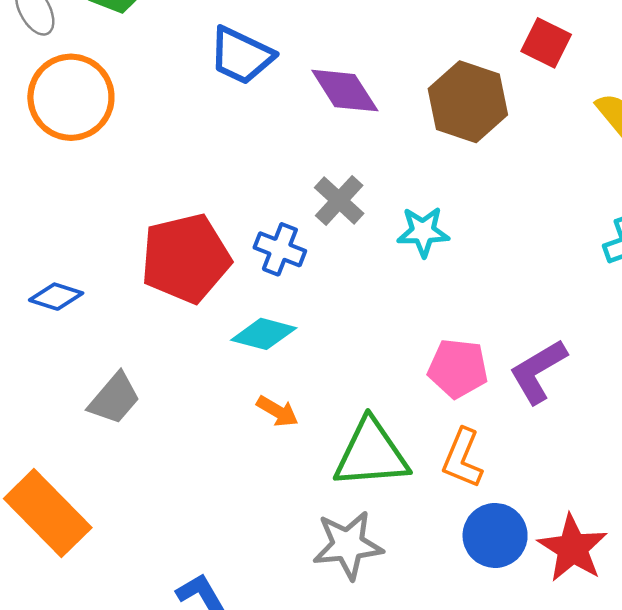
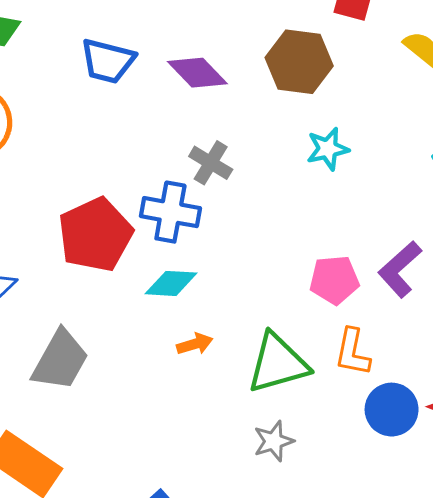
cyan star: (423, 232) -> (328, 149), moved
blue cross: (280, 249) -> (170, 212), size x1.4
gray trapezoid: (114, 399) -> (60, 360), size x1.4
orange arrow: (277, 411) -> (195, 344), turned -36
gray star: (348, 545) -> (274, 441), size x0.7

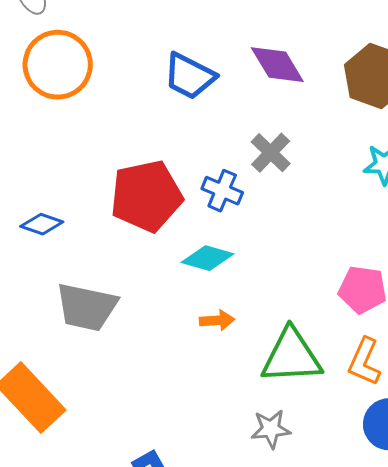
blue trapezoid: (108, 61) -> (189, 76), moved
blue cross: (170, 212) -> (222, 191), size x0.7
gray trapezoid: (60, 360) -> (87, 307), turned 60

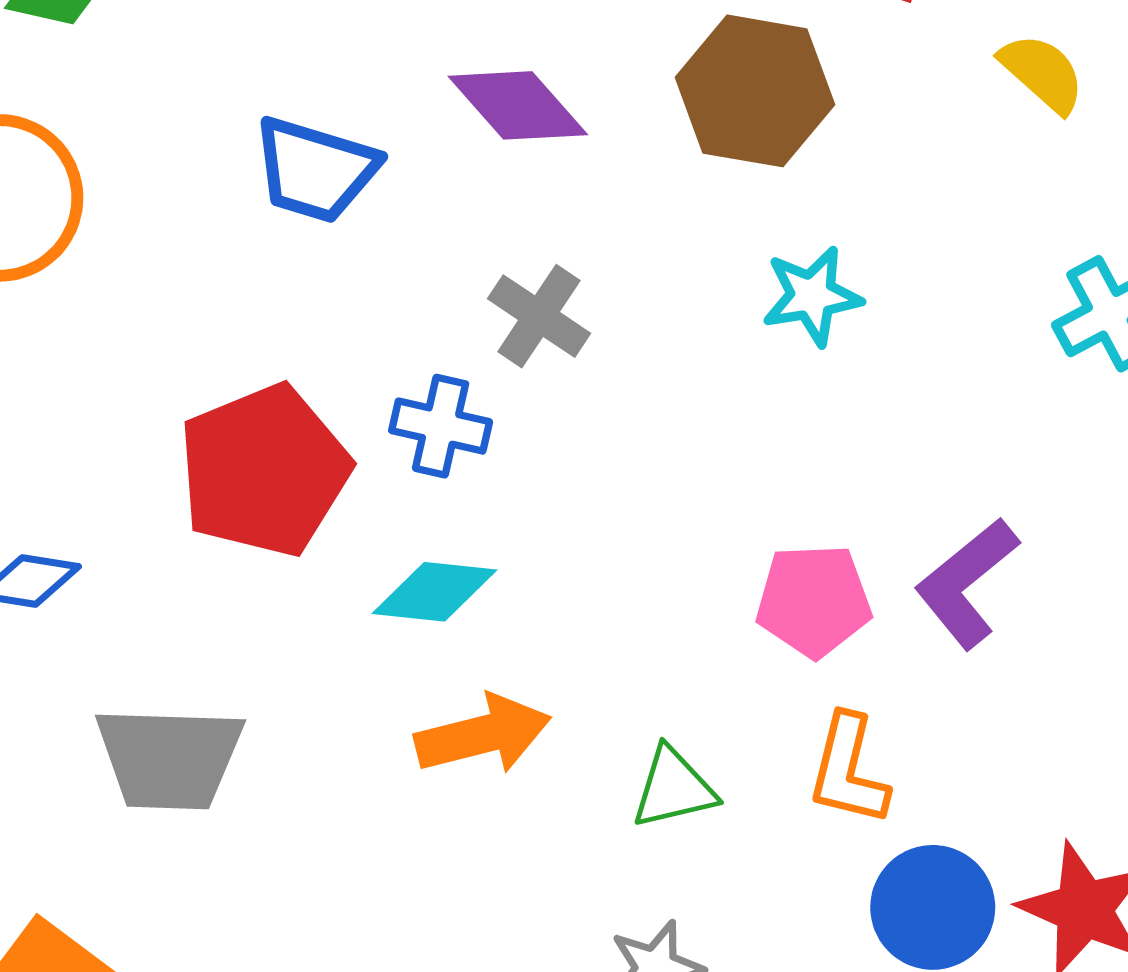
orange arrow: (217, 320) -> (483, 735), size x1.6
green triangle: (291, 356) -> (674, 788), size x0.6

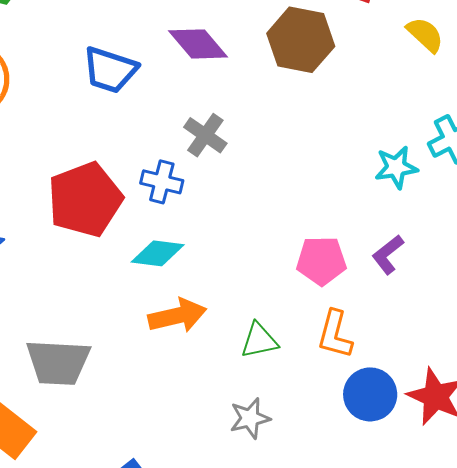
cyan star: (812, 296) -> (396, 167), moved
purple L-shape: (967, 583) -> (388, 254), size x0.7
gray trapezoid: (169, 758) -> (58, 362), moved

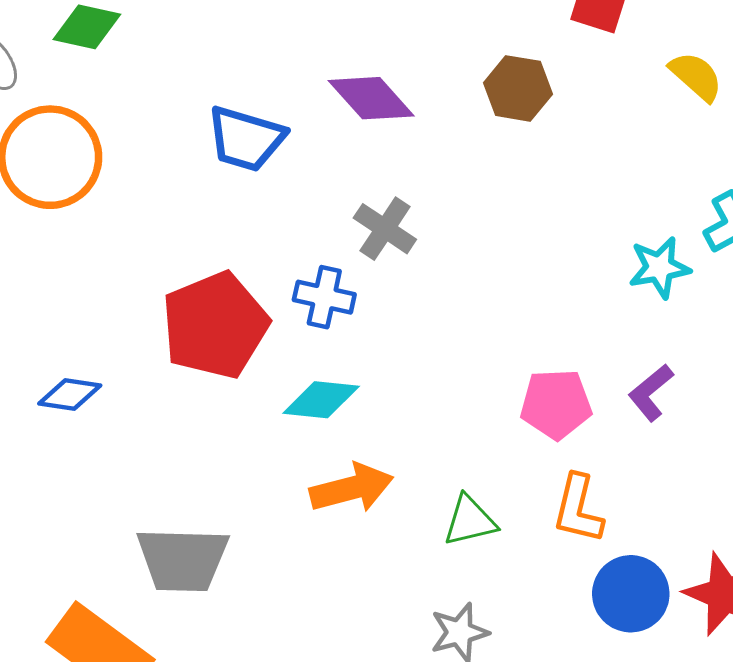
brown hexagon: (301, 40) -> (518, 88), size x0.7

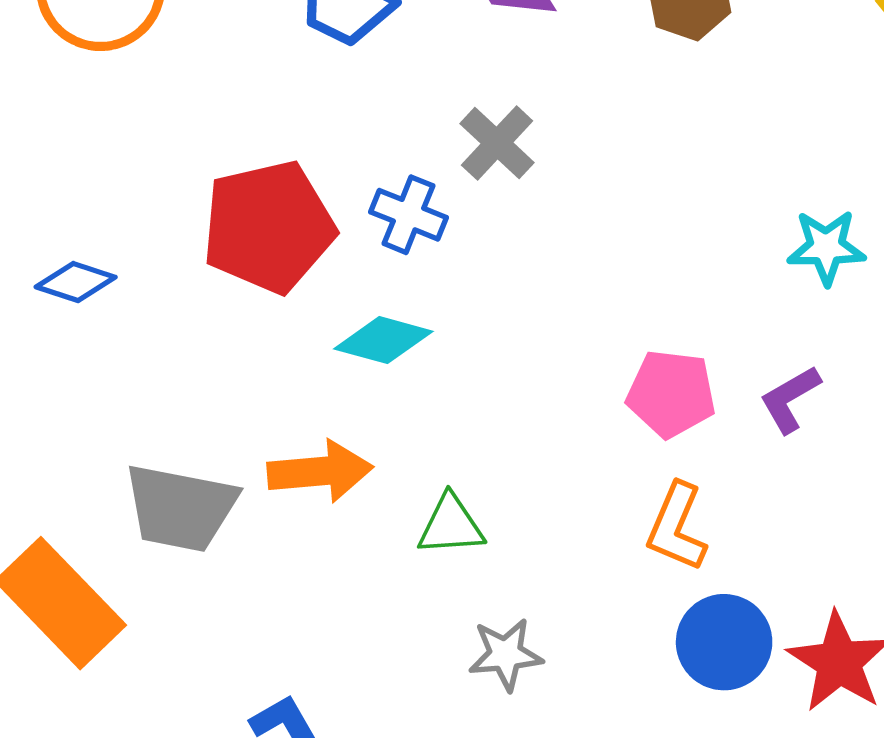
orange arrow: (352, 488) -> (320, 471), moved
green triangle: (470, 521) -> (451, 525), moved

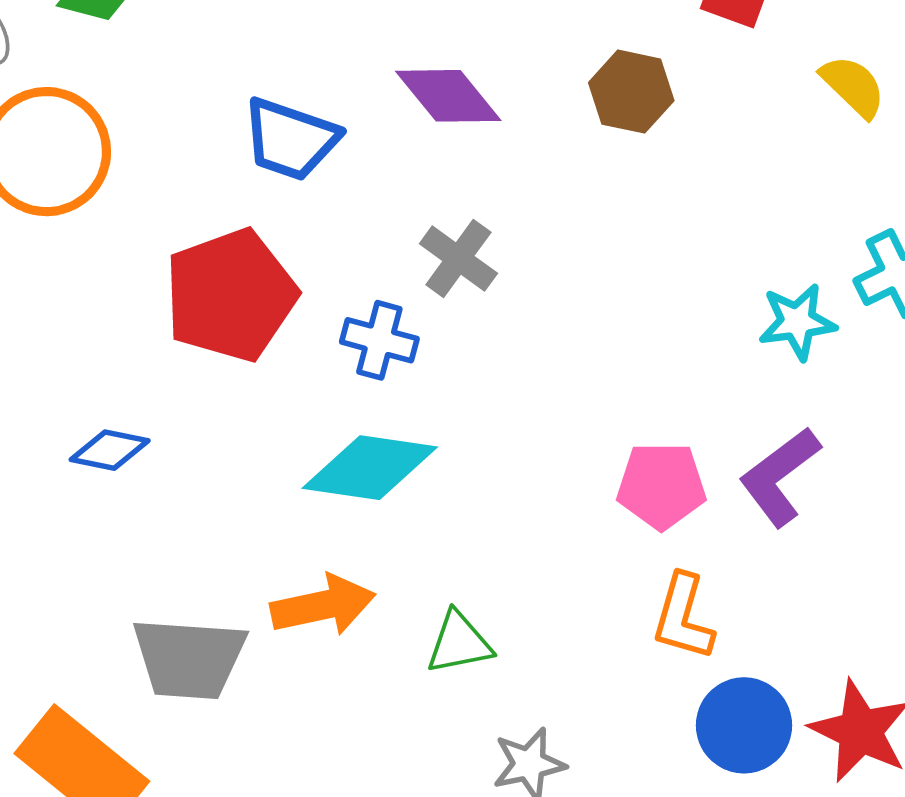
red pentagon: (269, 227) -> (231, 295), moved
blue diamond: (76, 282) -> (110, 450), moved
cyan diamond: (383, 340) -> (370, 468), size x1.4
purple L-shape: (790, 399) -> (780, 477), size x1.4

